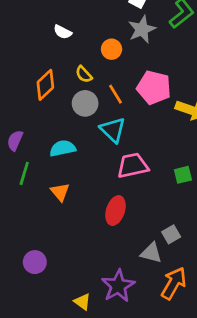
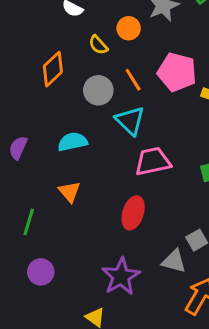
yellow semicircle: (84, 74) -> (98, 45), moved
purple semicircle: (15, 140) -> (18, 148), moved
green line: (24, 173) -> (29, 222), moved
purple star: (118, 286) -> (121, 276), moved

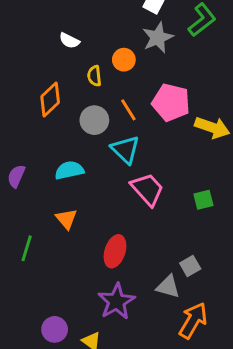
yellow semicircle: (98, 45) -> (94, 76), turned 36
pink trapezoid: (153, 161) -> (147, 189), turned 60
red ellipse: (133, 213) -> (115, 251), moved
purple circle: (41, 272) -> (55, 329), moved

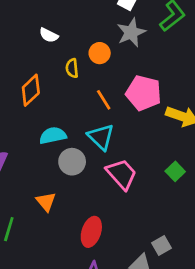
gray circle: (94, 120) -> (72, 162), moved
cyan semicircle: (69, 170) -> (53, 136), moved
green square: (203, 200) -> (175, 171), moved, turned -30

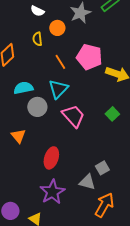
white semicircle: (49, 35) -> (37, 11), moved
cyan triangle: (101, 137) -> (58, 89), turned 30

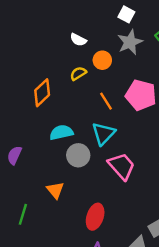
yellow semicircle: (37, 39) -> (78, 73), turned 64

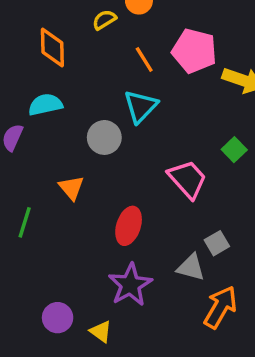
orange diamond: (42, 93) -> (52, 47), turned -48
cyan semicircle: (61, 132) -> (45, 105), moved
pink trapezoid: (122, 166) -> (187, 179), moved

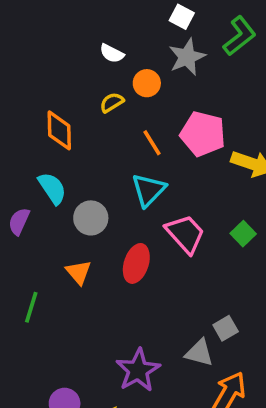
cyan semicircle: (45, 105) -> (52, 188), turned 68
gray circle: (104, 137) -> (91, 218), moved
pink trapezoid: (187, 179) -> (185, 234), moved
red ellipse: (129, 226) -> (136, 263), moved

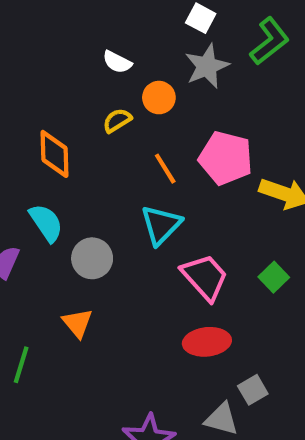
red ellipse: (136, 263) -> (207, 342), moved, turned 66

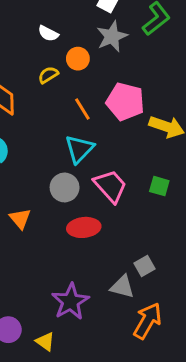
gray circle: (92, 258) -> (65, 187), moved
green square: (274, 277) -> (159, 186), turned -30
red ellipse: (207, 342) -> (84, 227), moved

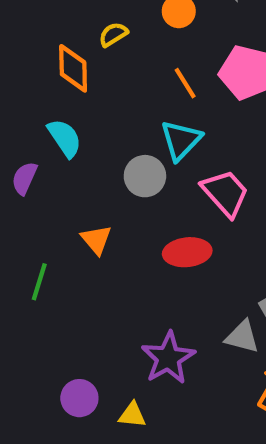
yellow semicircle: (48, 75) -> (113, 34), moved
gray circle: (65, 187) -> (145, 176), moved
yellow triangle: (45, 342) -> (132, 415), turned -30

